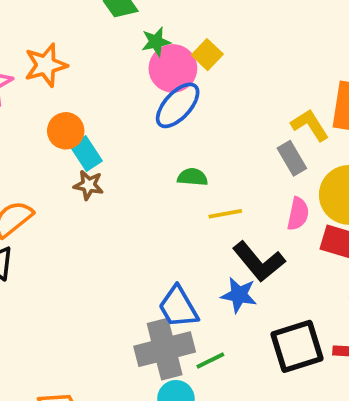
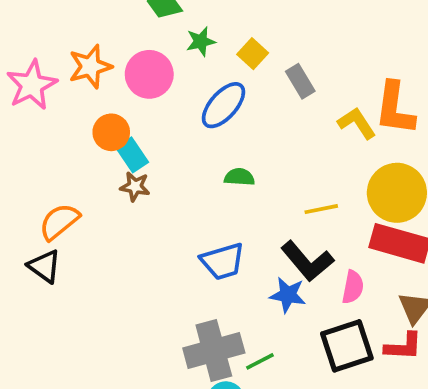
pink circle: (173, 68) -> (149, 74), moved
gray rectangle: (292, 158) -> (300, 81), moved
yellow line: (225, 214) -> (321, 209), moved
pink semicircle: (298, 214) -> (353, 287), moved
blue trapezoid: (178, 307) -> (223, 261), moved, turned -75

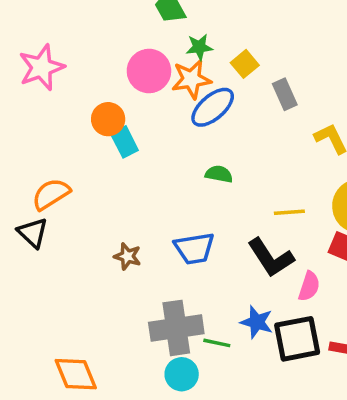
orange star: (90, 67) -> (191, 79), moved
brown star: (135, 187) -> (127, 256), moved
blue star: (288, 295) -> (257, 322), moved
green line: (260, 361) -> (217, 343), turned 32

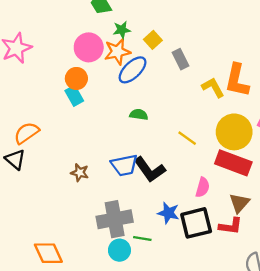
orange circle: (108, 119) -> (76, 78), moved
yellow line: (289, 212) -> (187, 138), turned 42
black L-shape: (271, 258) -> (150, 170), moved
green line: (217, 343) -> (142, 238), moved

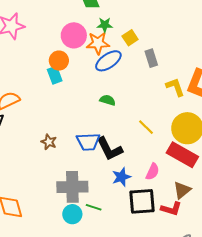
blue star: (168, 213) -> (121, 177), moved, turned 30

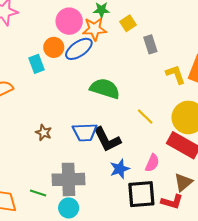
blue ellipse: (108, 61) -> (79, 49), moved
cyan rectangle: (55, 75) -> (37, 64), moved
green semicircle: (108, 100) -> (105, 89), size x1.8
green line: (94, 207) -> (38, 193), moved

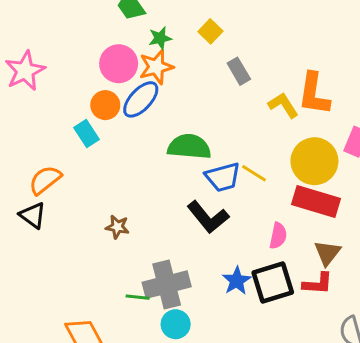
yellow square: (128, 23) -> (210, 31), moved
blue trapezoid: (85, 132) -> (223, 177), moved
blue star: (120, 169) -> (237, 281), moved
green line: (38, 193) -> (138, 297), moved

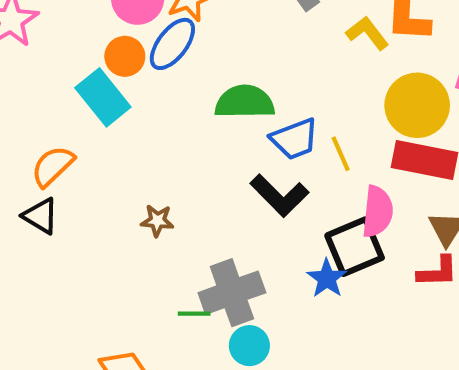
cyan rectangle: (86, 133) -> (103, 97), size x1.5
yellow line: (254, 173) -> (341, 154), moved, turned 40
pink semicircle: (278, 236) -> (377, 212), size x1.4
black square: (273, 283) -> (355, 247), moved

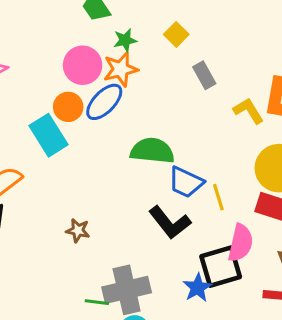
blue trapezoid: (294, 139) -> (186, 182), turned 39

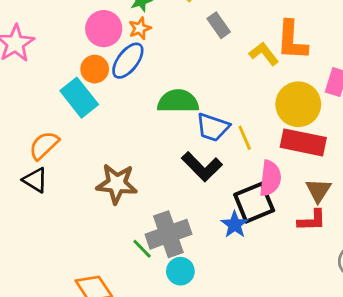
orange star: (121, 69) -> (140, 28), size x0.7
brown star: (78, 230) -> (117, 184), size x1.8
green line: (97, 302) -> (142, 249), turned 45

